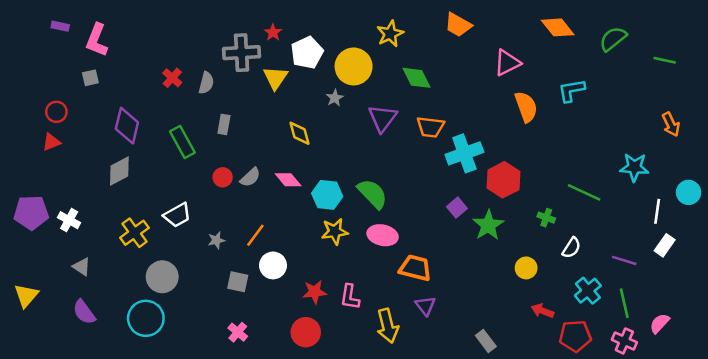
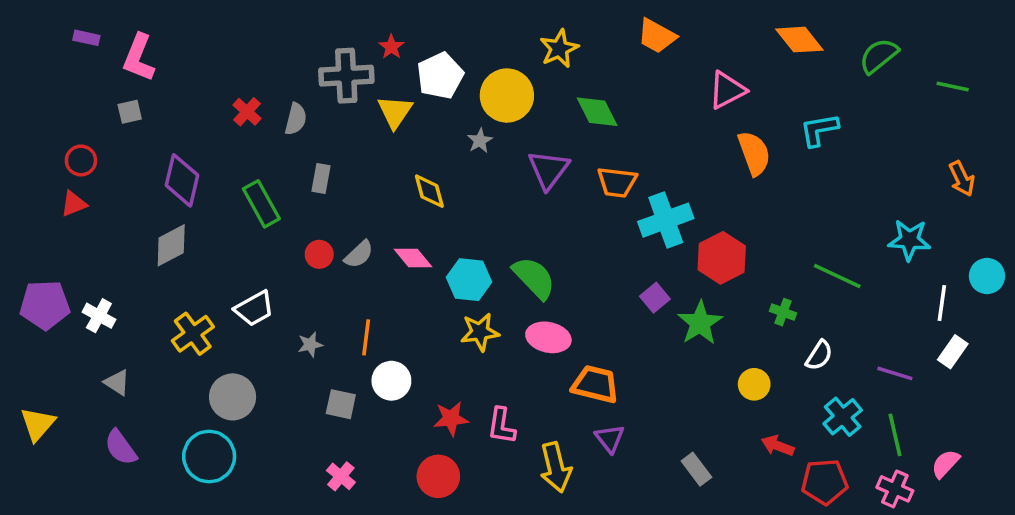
orange line: (255, 235) -> (366, 337), turned -30
gray rectangle: (486, 341) -> (696, 469), moved

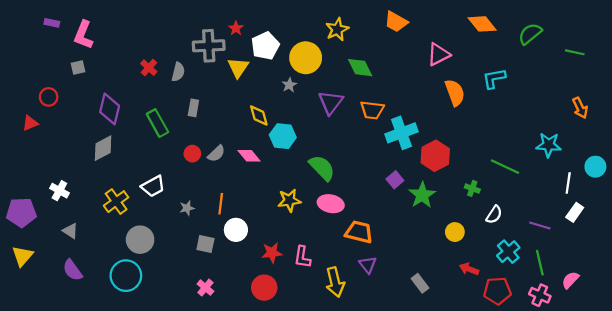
red triangle: (74, 204) -> (30, 123), moved
cyan hexagon: (469, 280) -> (283, 136), moved
purple pentagon: (45, 305) -> (21, 212), moved

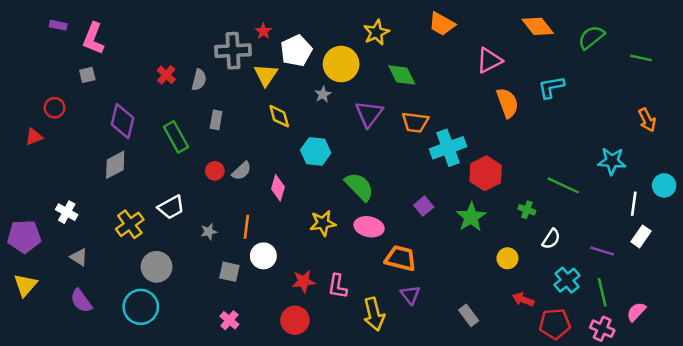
yellow diamond: (259, 115) -> (279, 116), moved
pink diamond: (249, 156) -> (278, 188), moved, turned 55
purple square: (395, 180) -> (424, 206), moved

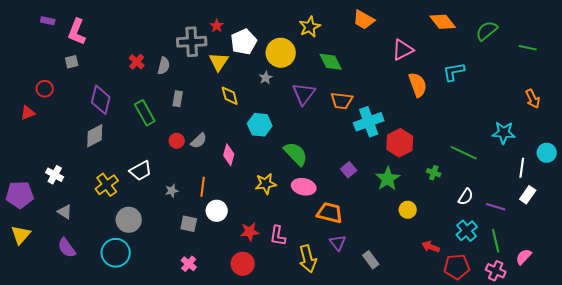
white semicircle: (551, 239) -> (466, 197), moved
yellow circle: (507, 258) -> (408, 210), moved
gray rectangle: (469, 315) -> (371, 260), moved

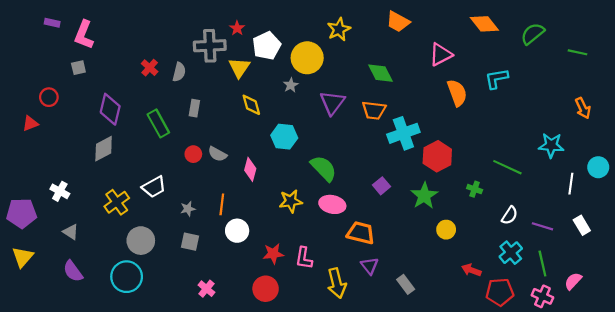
green diamond: (331, 62) -> (380, 73), moved
gray semicircle: (199, 141) -> (217, 154), turned 72
white rectangle: (528, 195) -> (582, 225), moved, turned -66
gray square: (189, 224) -> (190, 242), moved

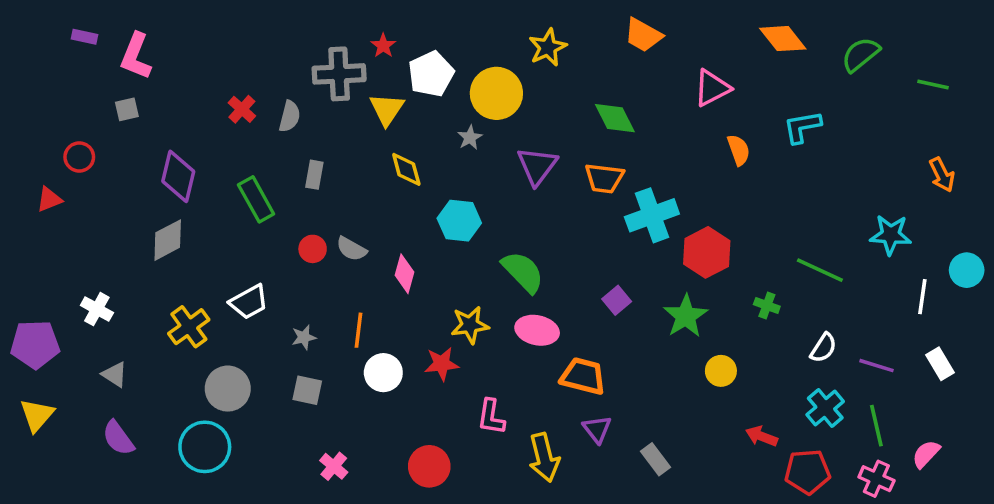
orange semicircle: (457, 93) -> (739, 150), size x0.7
red star: (273, 254) -> (442, 364), moved

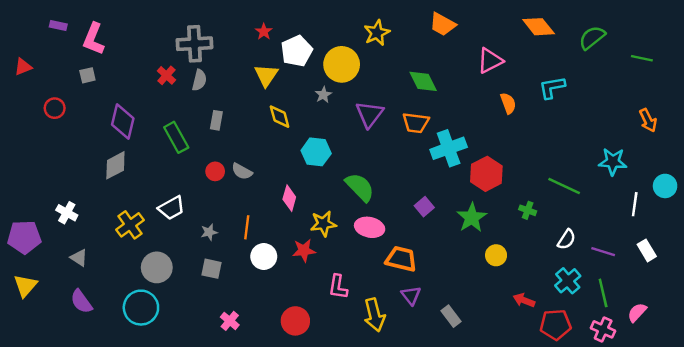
gray cross: (339, 74) -> (194, 44), moved
red triangle: (49, 199) -> (23, 67), moved
pink diamond: (405, 274) -> (289, 198), moved

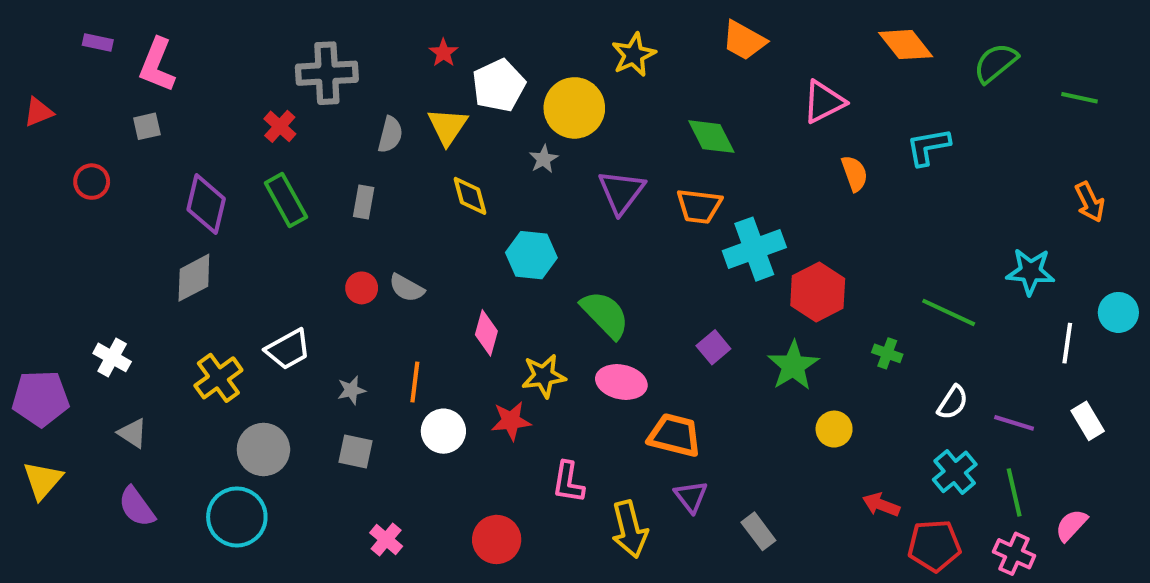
gray semicircle: (199, 80) -> (390, 135), moved
green rectangle: (176, 137) -> (286, 200), moved

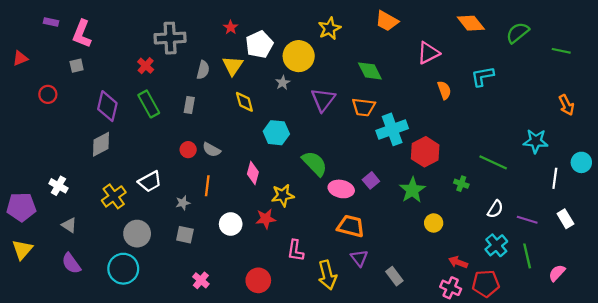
orange line: (415, 382) -> (207, 186), moved
pink ellipse: (621, 382) -> (341, 189), moved
pink cross: (1014, 554) -> (451, 288), moved

